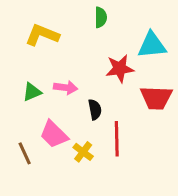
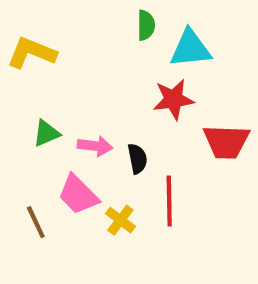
yellow L-shape: (42, 35) -> (32, 53), moved
cyan triangle: (152, 45) -> (190, 49), moved
pink arrow: (66, 88) -> (95, 146), moved

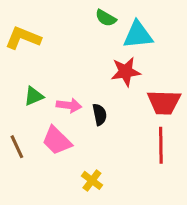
green semicircle: (146, 25) -> (106, 18), turned 120
red line: (169, 201) -> (161, 145), moved
yellow cross: (120, 220) -> (92, 180), moved
brown line: (36, 222) -> (17, 147), moved

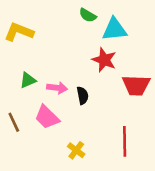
red star: (126, 72) -> (104, 60), turned 30
red line: (161, 145) -> (125, 141), moved

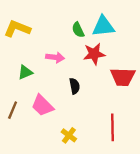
green semicircle: (88, 15) -> (78, 30), moved, turned 35
red star: (104, 60) -> (94, 54), turned -30
pink arrow: (57, 88) -> (55, 57), moved
brown line: (14, 122) -> (13, 110), turned 48

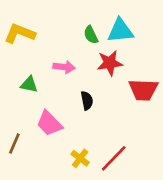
green triangle: (25, 72) -> (29, 84), turned 35
brown line: (13, 110) -> (14, 144), moved
red line: (112, 127) -> (114, 158), moved, turned 45

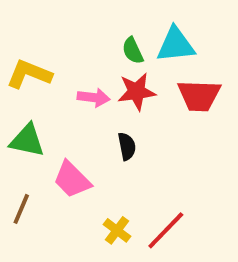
yellow L-shape: (20, 33) -> (29, 74), moved
red star: (110, 63) -> (137, 92), moved
green triangle: (29, 84) -> (27, 140), moved, size x1.4
red trapezoid: (143, 90) -> (199, 96), moved

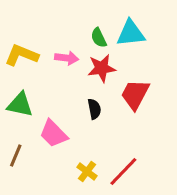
red trapezoid: (199, 96) -> (135, 94), moved, turned 116
pink arrow: (94, 98) -> (67, 58), moved

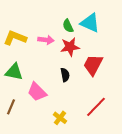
cyan triangle: (131, 33) -> (90, 23), turned 30
red line: (123, 172) -> (96, 107), moved

